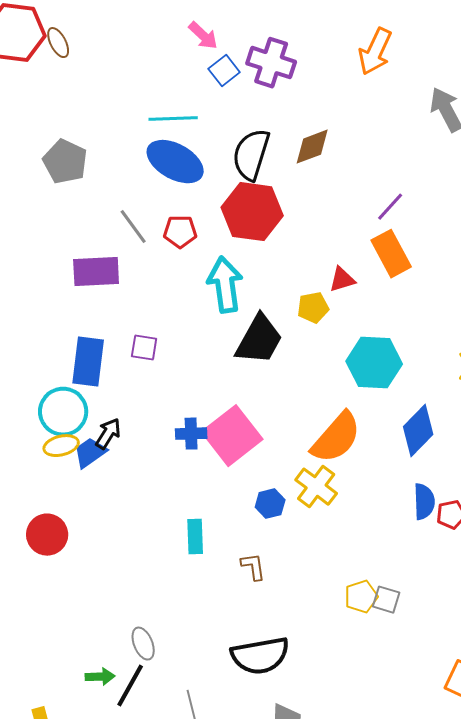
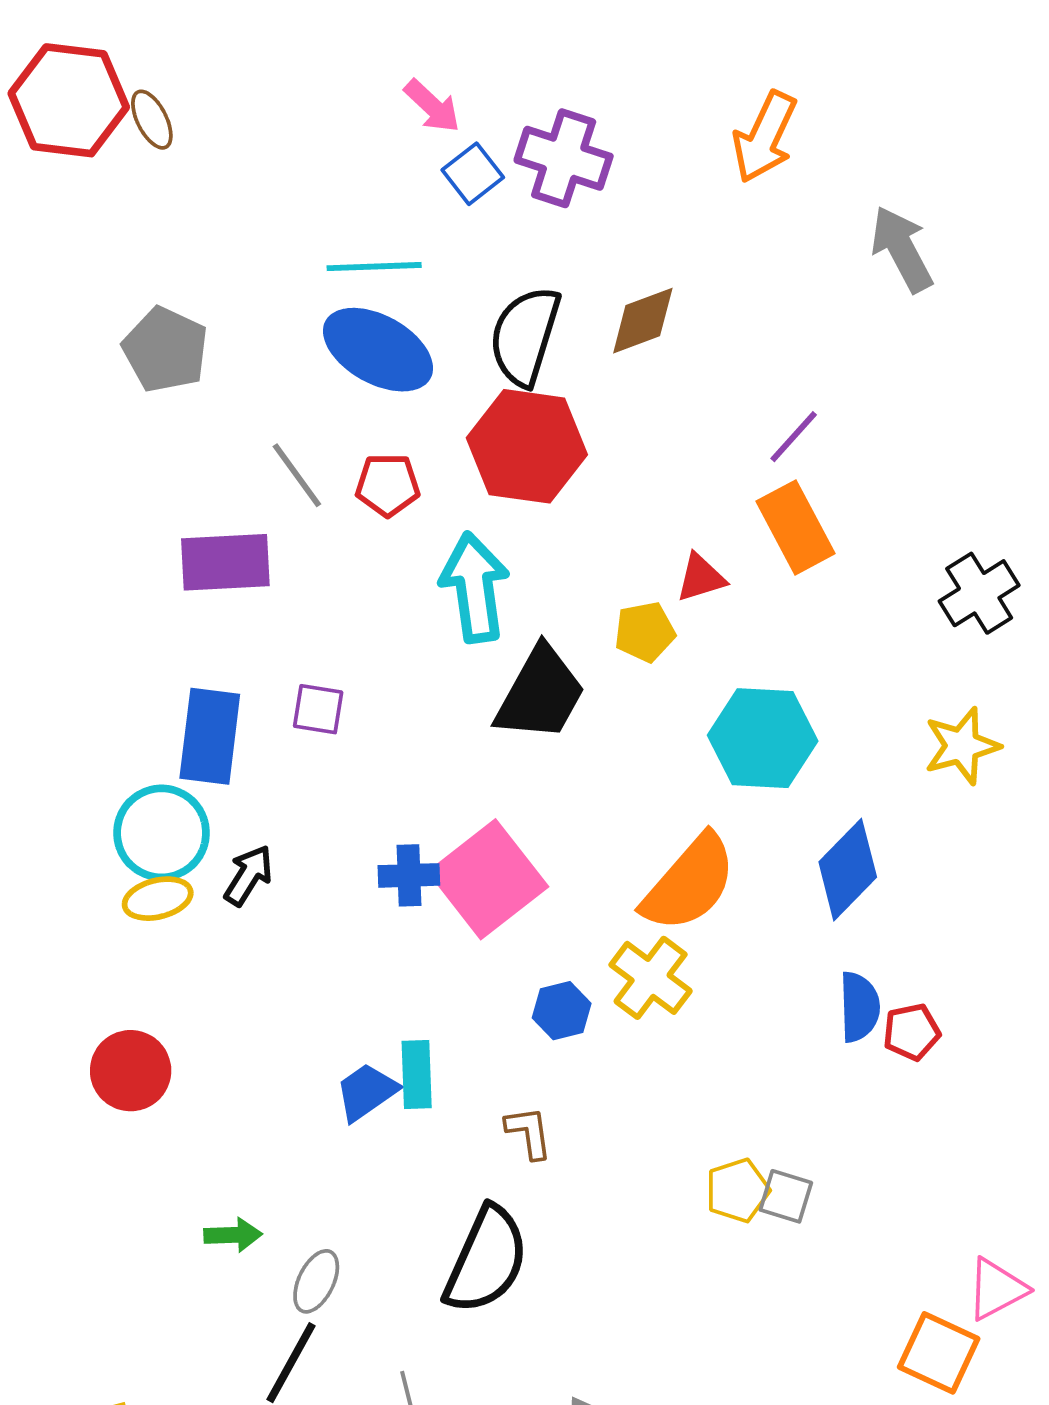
blue trapezoid: (90, 453) -> (366, 1092), moved
gray ellipse: (143, 644) -> (316, 1281), turned 48
black semicircle: (260, 656) -> (486, 1260), moved, turned -56
green arrow: (100, 677) -> (233, 1235), moved

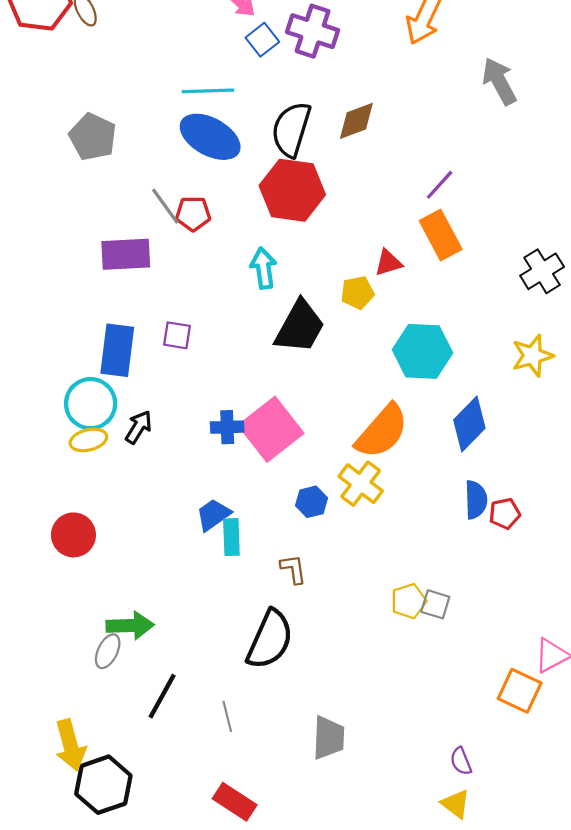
red pentagon: (388, 485) -> (193, 214), moved
cyan arrow: (475, 587) -> (263, 268), size x0.7
blue trapezoid: (366, 1092) -> (213, 515), moved
green arrow: (233, 1235) -> (130, 626), size x1.5
gray ellipse: (316, 1281) -> (108, 651), moved

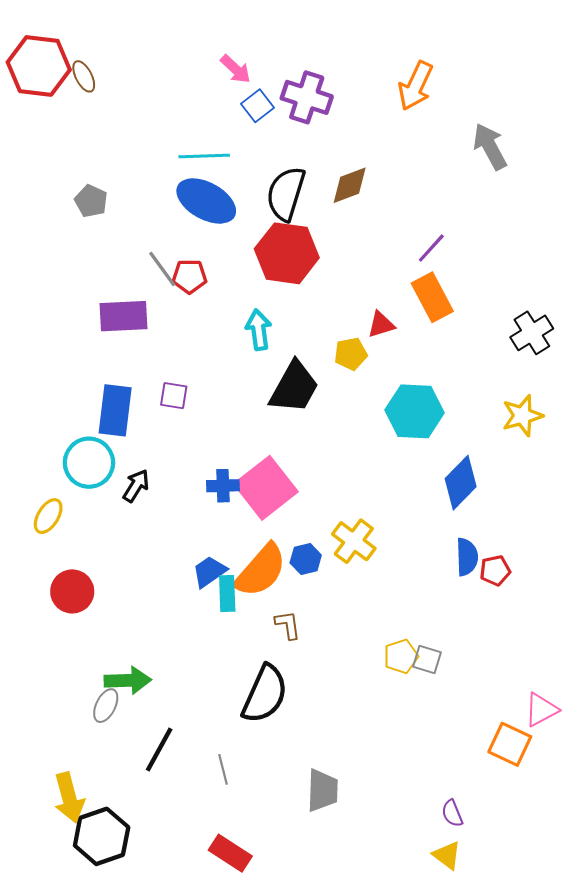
gray pentagon: (93, 137) -> (91, 201), size x0.7
orange semicircle: (382, 431) -> (261, 571), moved
yellow ellipse: (88, 440) -> (48, 516), moved, turned -44

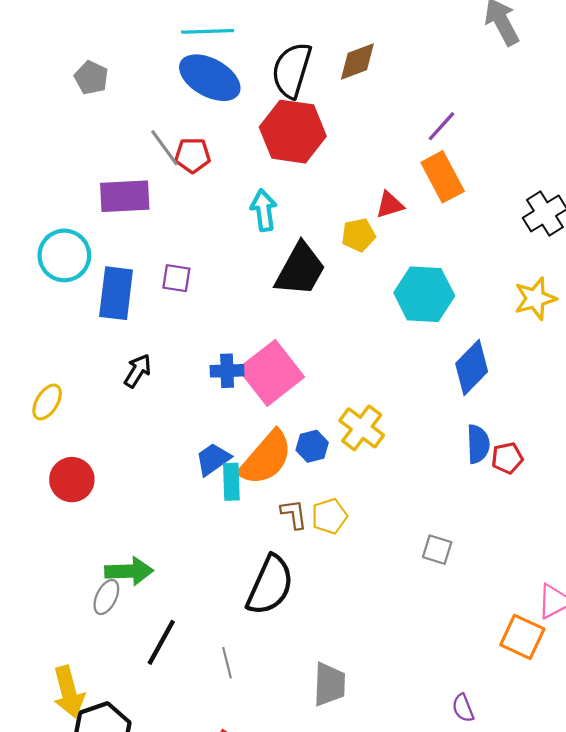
cyan circle: (89, 463) -> (64, 255), moved
yellow pentagon: (401, 656) -> (329, 516), moved

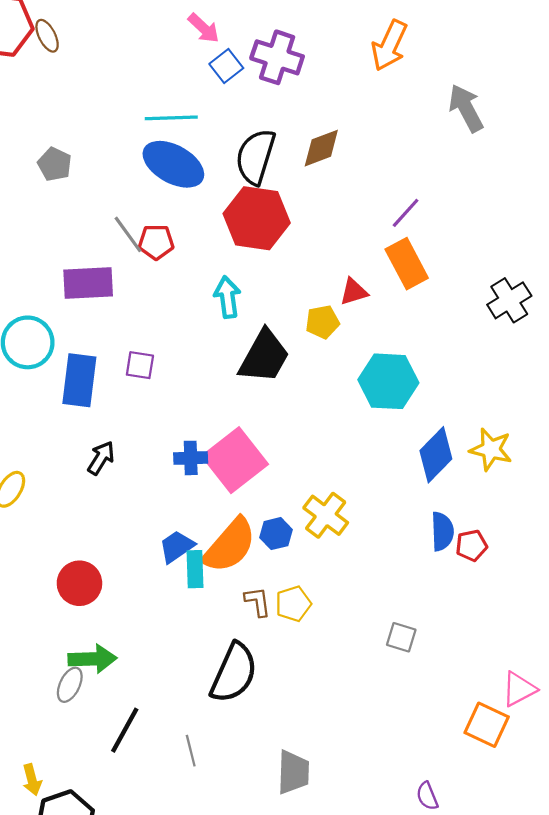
yellow star: (535, 299) -> (491, 449), moved, turned 30
red circle: (72, 480) -> (79, 583), moved
yellow arrow: (69, 692) -> (32, 780), size x0.6

